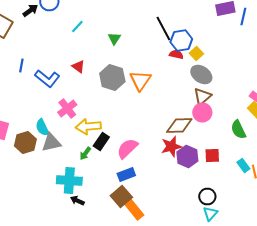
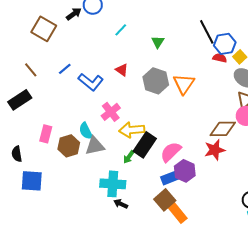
blue line: (21, 66) -> (65, 69), turned 40
black rectangle: (101, 142) -> (145, 145), size x1.4
purple hexagon: (187, 156) -> (185, 171), moved

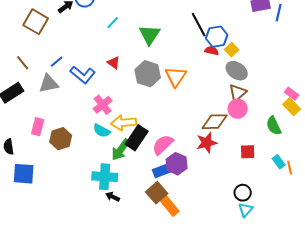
green triangle: (158, 42) -> (150, 35), size x1.6
cyan semicircle: (86, 131) -> (102, 131), moved, turned -36
gray triangle: (95, 146) -> (49, 84), moved
green arrow: (129, 157) -> (121, 150), size x1.6

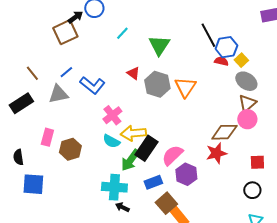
brown square: (36, 22) -> (65, 32), moved, turned 35
red triangle: (114, 63) -> (133, 73), moved
blue rectangle: (162, 171) -> (153, 182), moved
black circle: (243, 193) -> (252, 190), moved

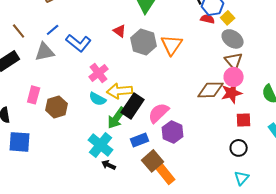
brown triangle: (247, 103) -> (234, 61), turned -30
red star: (216, 153) -> (232, 93), moved
cyan cross: (114, 187) -> (101, 145), turned 35

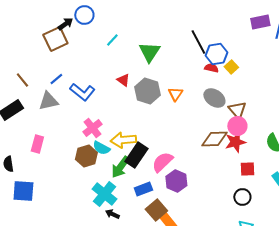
gray ellipse: (233, 39) -> (214, 98), moved
orange triangle: (172, 45) -> (175, 94), size x0.7
pink cross: (99, 73) -> (92, 128), moved
brown hexagon: (57, 107) -> (86, 156), moved

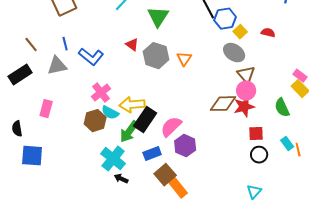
red semicircle: (211, 68) -> (268, 33), moved
blue line: (56, 79) -> (65, 44), turned -64
gray ellipse: (214, 98) -> (234, 53), moved
black circle: (242, 197) -> (259, 155), moved

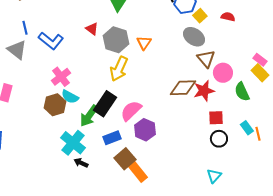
gray triangle: (57, 66) -> (17, 50), turned 50
pink circle: (246, 91) -> (223, 73), moved
yellow arrow: (132, 105) -> (119, 69), moved, turned -60

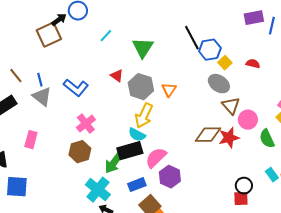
blue line: (25, 28) -> (40, 80), moved
cyan semicircle: (70, 97) -> (137, 135), moved
black rectangle: (105, 104) -> (130, 151), turned 40
red square: (216, 118) -> (241, 199), moved

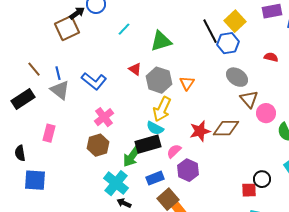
green triangle: (143, 48) -> (161, 41), turned 40
yellow square: (225, 63) -> (235, 21), moved, size x1.5
red star: (229, 138) -> (200, 131), moved
pink semicircle: (156, 158) -> (174, 151), size x0.7
red square: (241, 199) -> (249, 190), moved

